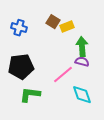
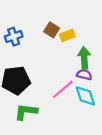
blue cross: (19, 28) -> (14, 37), turned -35
cyan diamond: (82, 95) -> (85, 96), moved

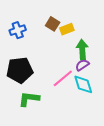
purple semicircle: (84, 75) -> (82, 65), turned -48

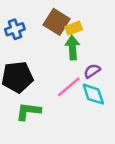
brown square: (53, 24) -> (57, 22), size x1.5
green arrow: (82, 50) -> (72, 48), moved

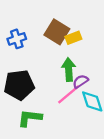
green arrow: (72, 48) -> (69, 70), moved
purple semicircle: (92, 71) -> (80, 81), moved

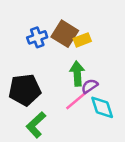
blue cross: (17, 39) -> (37, 37), moved
green L-shape: (30, 118) -> (36, 125), turned -50

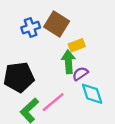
yellow rectangle: (82, 40) -> (77, 45), moved
pink line: (77, 100) -> (53, 102), moved

